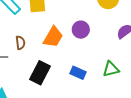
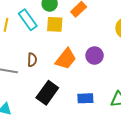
blue rectangle: (78, 73) -> (85, 98), turned -35

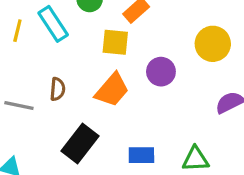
yellow square: (55, 24) -> (115, 42), moved
purple circle: (95, 56) -> (161, 72), moved

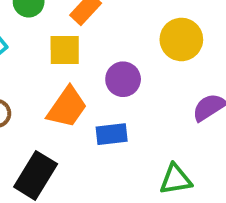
blue rectangle: (141, 155) -> (112, 134), moved

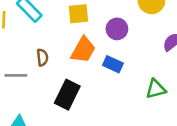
blue rectangle: (112, 134) -> (113, 64), turned 36

